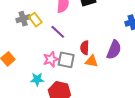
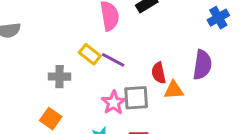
gray cross: (23, 19) -> (59, 77), moved, turned 32
yellow rectangle: (35, 20) -> (90, 54), moved

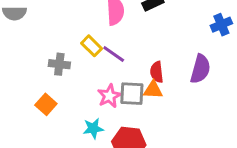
orange triangle: (174, 90) -> (153, 90), moved

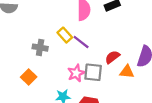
red semicircle: (157, 72) -> (112, 57), turned 56
orange triangle: (153, 90) -> (127, 72), moved

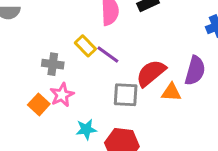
red semicircle: (112, 57) -> (151, 73), size x1.5
pink star: (76, 73) -> (62, 95), moved

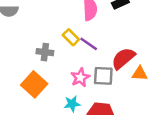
pink star: (62, 95) -> (80, 77), moved
orange square: (39, 104) -> (34, 84), size x1.5

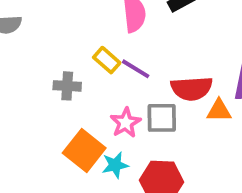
red semicircle: (123, 58) -> (192, 88), turned -140
orange square: (34, 84) -> (84, 151), moved

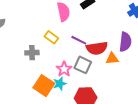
purple line: (136, 69) -> (79, 40), moved
gray square: (162, 118) -> (83, 65), turned 30
cyan star: (115, 165) -> (60, 84), moved

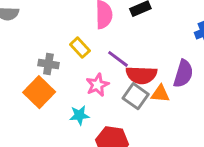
gray square: (83, 65) -> (136, 96), moved
pink star: (64, 69) -> (97, 85), moved
orange square: (44, 86) -> (39, 92), moved

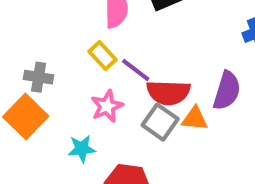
yellow rectangle: (80, 48) -> (102, 56), moved

